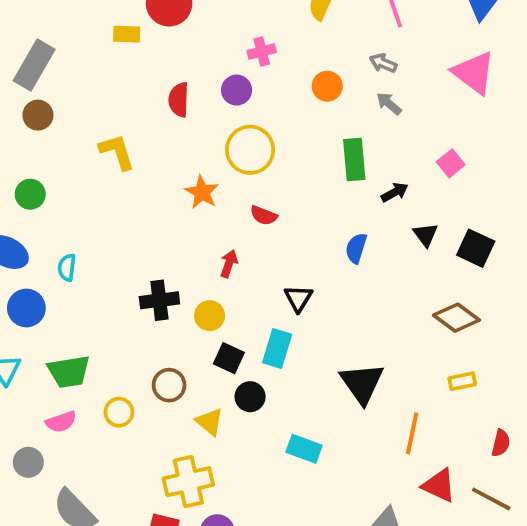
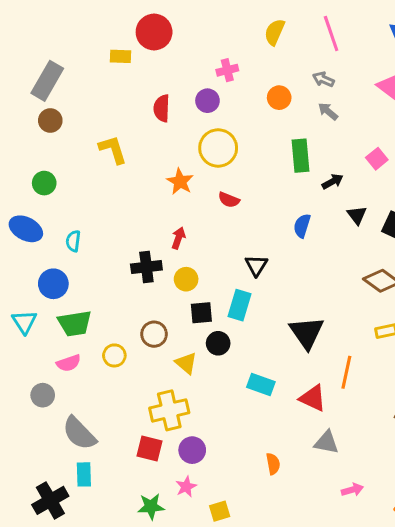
red arrow: (229, 264) -> (178, 238), moved
blue circle: (26, 308) -> (53, 284), moved
black square: (229, 358) -> (201, 313), turned -30
red triangle: (439, 485) -> (313, 398), moved

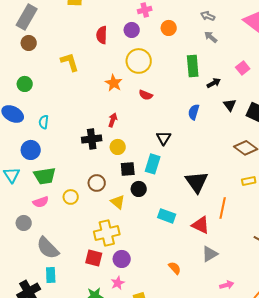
orange circle: (279, 98) -> (169, 28), moved
gray triangle: (326, 442) -> (210, 254), turned -42
orange semicircle: (273, 464) -> (175, 268), turned -32

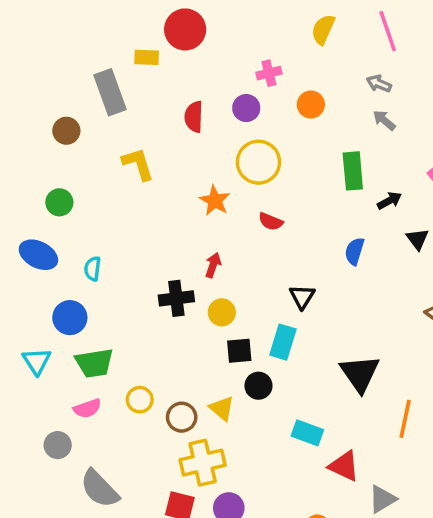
gray rectangle: (27, 17) -> (110, 92), moved, turned -50
brown circle: (97, 183) -> (182, 417), moved
red triangle: (201, 225) -> (344, 466), moved

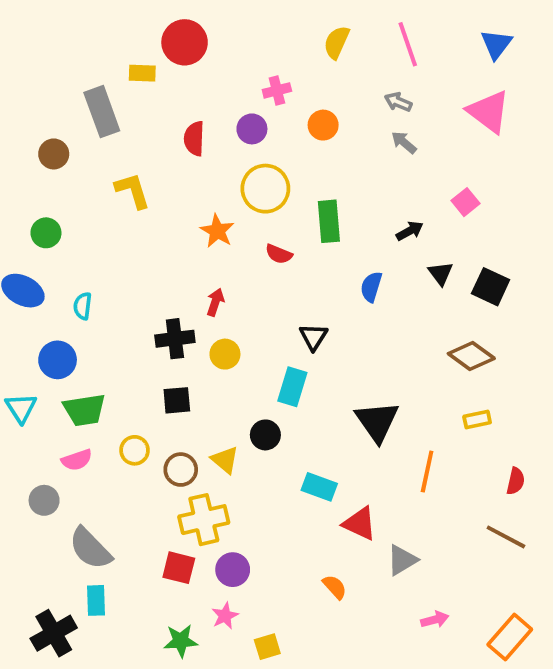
green rectangle: (353, 171) -> (329, 221), moved
black square: (239, 351) -> (177, 400), moved

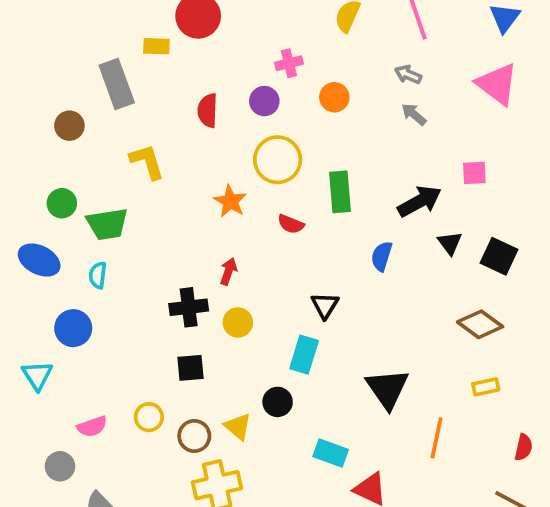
pink square: (466, 202) -> (474, 173), turned 36
black arrow: (410, 231) -> (419, 201), size x1.6
green trapezoid: (84, 410) -> (107, 224), moved

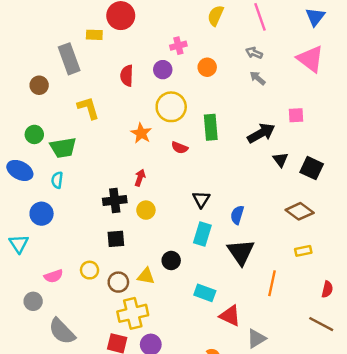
blue semicircle: (382, 256) -> (237, 215), moved
cyan rectangle: (304, 355) -> (202, 234), moved
yellow triangle: (238, 427) -> (146, 276), turned -30

